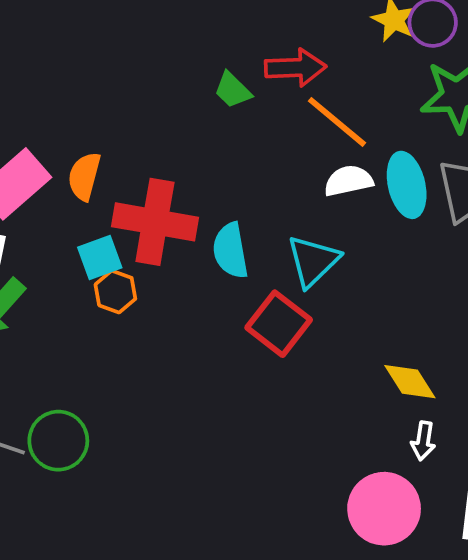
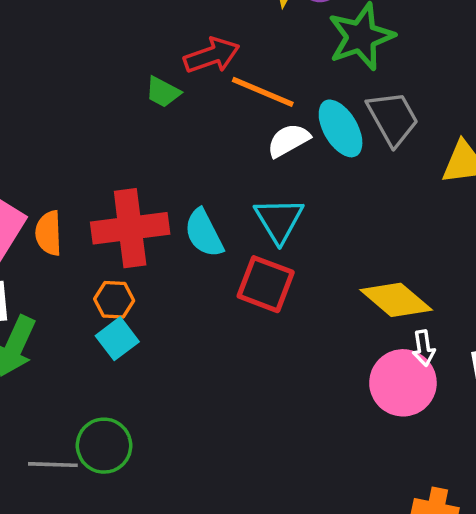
orange semicircle: (84, 176) -> (49, 233), moved
cyan square: (100, 257) -> (117, 339), moved
yellow diamond: (410, 382) -> (396, 300), size x1.4
pink circle: (384, 509) -> (403, 383), moved

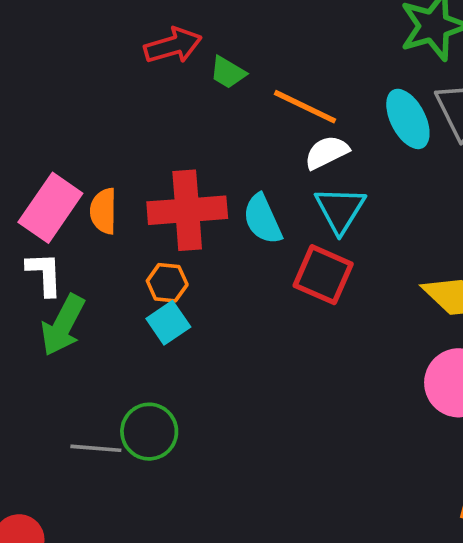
red arrow: (212, 56) -> (173, 46), moved
orange line: (263, 92) -> (305, 107), moved
white semicircle: (288, 140) -> (327, 152), moved

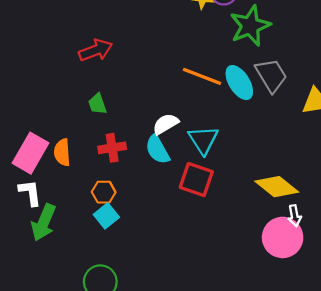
green trapezoid: (228, 72) -> (97, 104), moved, turned 45
orange line: (305, 107) -> (202, 76), moved
white semicircle: (327, 152) -> (166, 124), moved
red cross: (187, 210) -> (112, 148), size x0.6

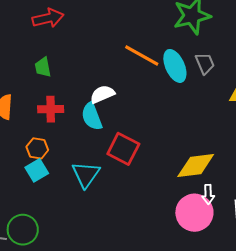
gray trapezoid: (271, 75) -> (205, 63), size x0.7
cyan triangle: (203, 140) -> (86, 175), moved
yellow diamond: (277, 187) -> (196, 166), turned -54

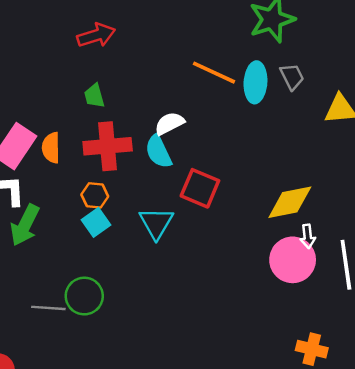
cyan ellipse: (175, 66) -> (255, 82), turned 32
red cross: (51, 109) -> (108, 146), size x1.5

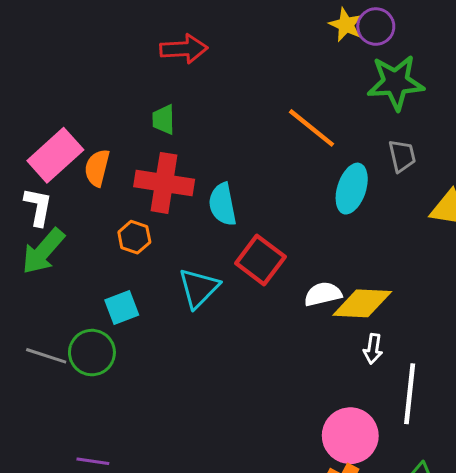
cyan ellipse: (255, 82) -> (352, 189), moved
white semicircle: (169, 123) -> (323, 294), moved
cyan square: (96, 222) -> (122, 307), moved
pink circle: (293, 260) -> (350, 436), moved

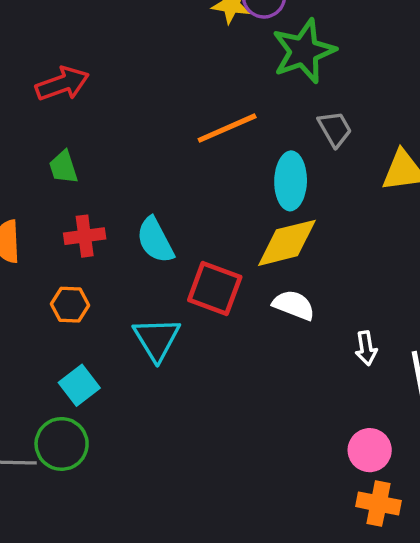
orange line: (312, 128) -> (227, 128), turned -46
red cross: (164, 183) -> (85, 236), size x0.6
white semicircle: (323, 294) -> (294, 305), turned 51
yellow diamond: (362, 303) -> (287, 243), moved
pink circle: (350, 436) -> (370, 450), size x0.7

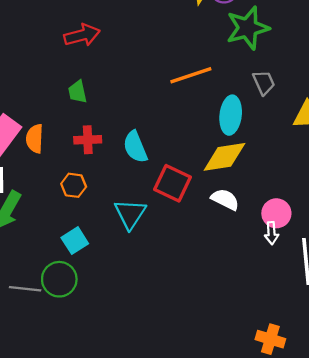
pink circle: (370, 450) -> (276, 213), moved

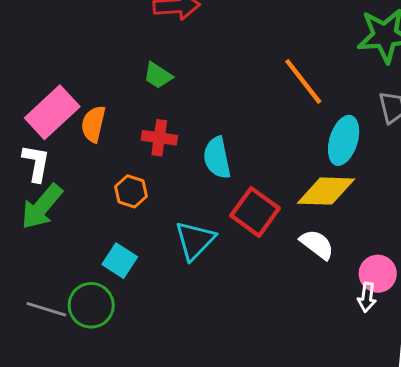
orange line: (191, 75) -> (303, 81), turned 60
green trapezoid: (78, 92) -> (158, 76), turned -55
cyan square: (75, 241) -> (120, 261), turned -35

